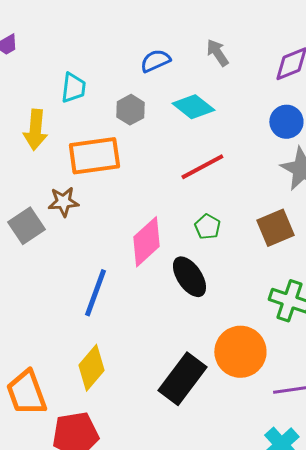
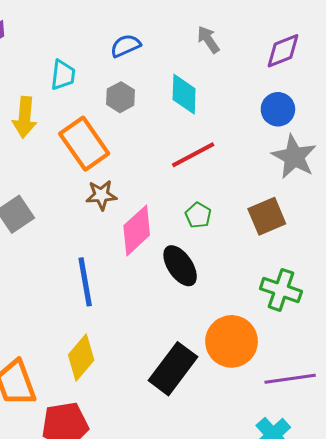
blue semicircle: (155, 61) -> (126, 46), moved
cyan diamond: (193, 107) -> (184, 94), turned 54
orange rectangle: (94, 156) -> (84, 144), turned 63
brown star: (63, 202) -> (101, 195), moved
blue line: (95, 293) -> (85, 282), turned -30

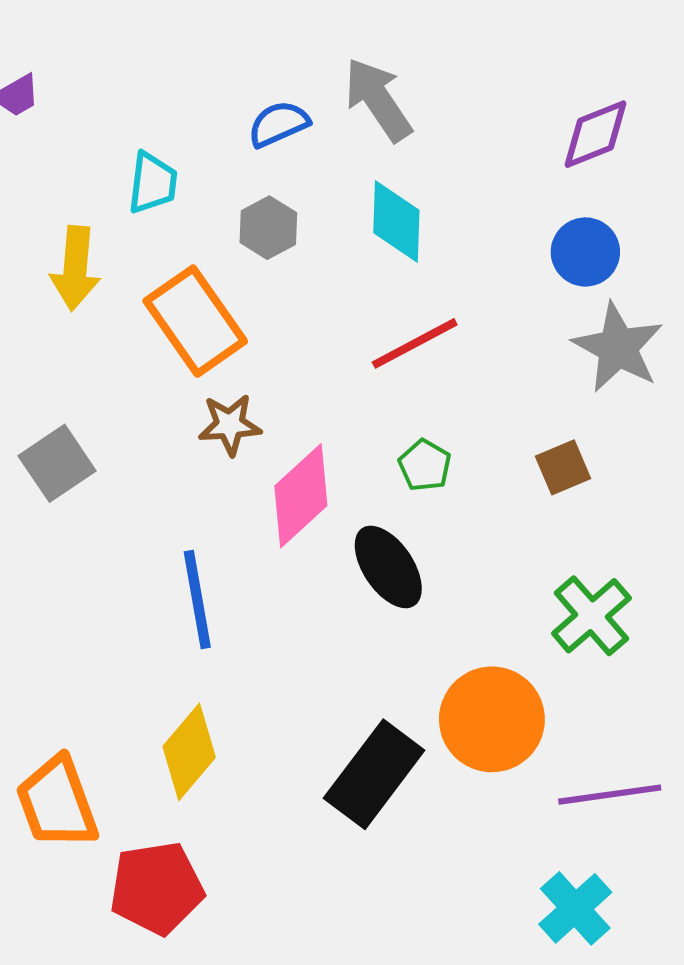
gray arrow: (208, 40) -> (378, 100), moved, size x1.5
brown square: (267, 216) -> (563, 467), size x0.7
green cross: (281, 290) -> (591, 616), turned 30

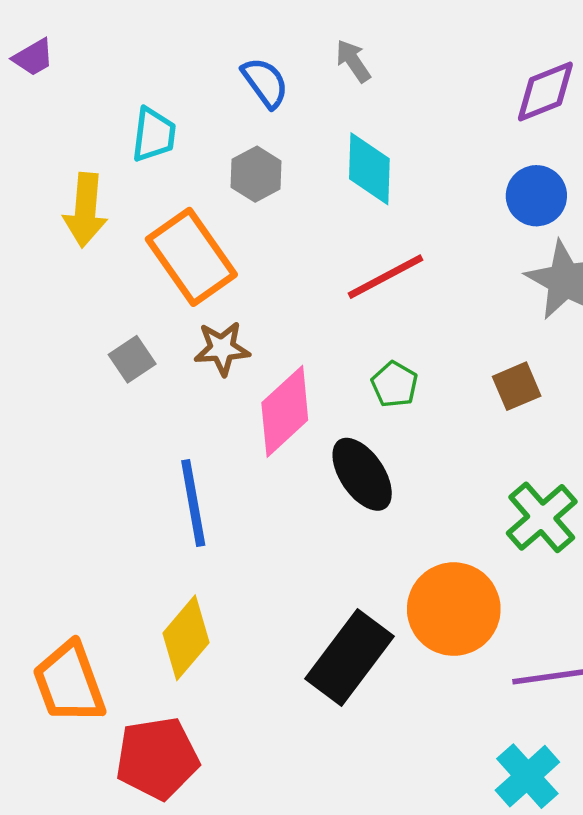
gray arrow: (378, 100) -> (353, 61), size x0.6
blue semicircle: (279, 124) -> (265, 83), turned 78
gray square: (57, 463) -> (132, 359), moved, size x0.7

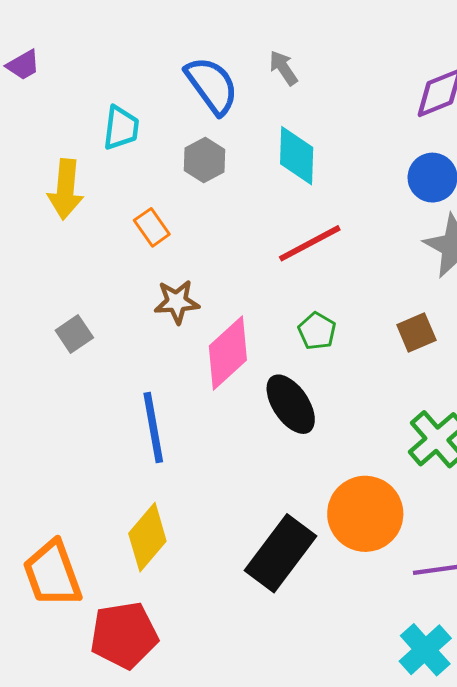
blue semicircle: (265, 83) -> (212, 85), size x1.4
orange rectangle: (191, 257) -> (152, 227), size x0.5
gray square: (132, 359) -> (74, 334), moved

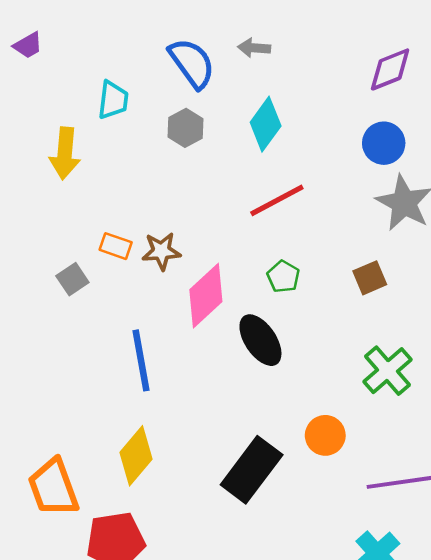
gray arrow: (283, 68) -> (254, 48), turned -52
cyan diamond: (297, 156) -> (266, 124), turned 34
orange rectangle: (152, 227) -> (116, 246), moved, turned -36
orange circle: (365, 514) -> (325, 435), size x0.6

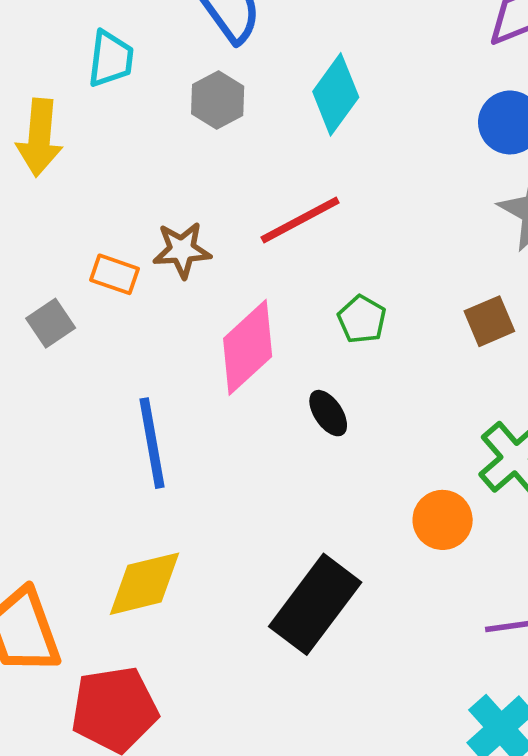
red line: (277, 200) -> (300, 220), moved
brown star: (161, 251) -> (182, 250), moved
black ellipse: (260, 340) -> (328, 413), size x0.6
orange circle: (325, 435) -> (443, 520), moved
yellow diamond: (136, 456) -> (144, 584), turned 36

